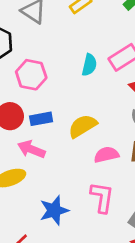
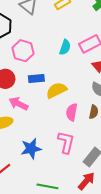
blue rectangle: (41, 119) -> (36, 79), moved
pink semicircle: (106, 155) -> (72, 112), turned -72

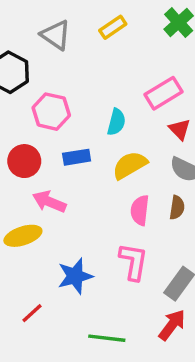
cyan semicircle: (65, 47) -> (116, 122), moved
yellow semicircle: (56, 90) -> (130, 165), moved

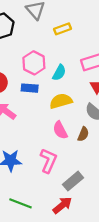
yellow rectangle: (113, 27) -> (63, 29), moved
pink hexagon: (51, 112) -> (34, 63), moved
pink semicircle: (140, 210) -> (60, 130), turned -48

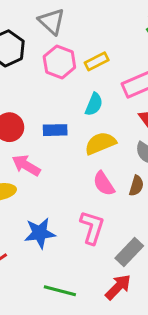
yellow rectangle: (63, 29) -> (97, 61), moved
pink hexagon: (34, 63) -> (59, 62), moved

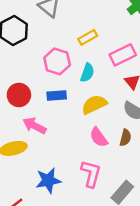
pink hexagon: (59, 62) -> (57, 61), moved

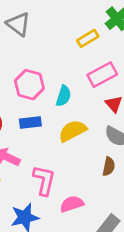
yellow rectangle: (88, 37) -> (88, 38), moved
pink semicircle: (99, 137) -> (72, 204), moved, turned 110
pink L-shape: (91, 174) -> (44, 180), moved

